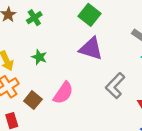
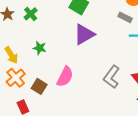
purple triangle: (91, 49) -> (84, 34), turned -40
gray L-shape: (115, 86) -> (112, 77), moved

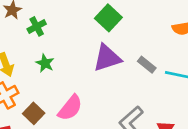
green cross: (31, 14) -> (37, 26), moved
gray rectangle: (125, 17) -> (147, 65), moved

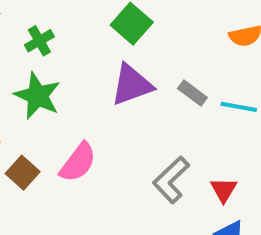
green cross: (37, 26) -> (39, 41), moved
green star: (45, 63) -> (37, 96), size x1.6

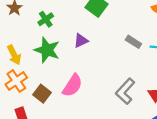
purple triangle: (132, 85) -> (81, 41), moved, size x0.6

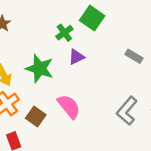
green cross: (46, 19) -> (64, 33), moved
pink semicircle: (72, 85) -> (69, 106), turned -70

